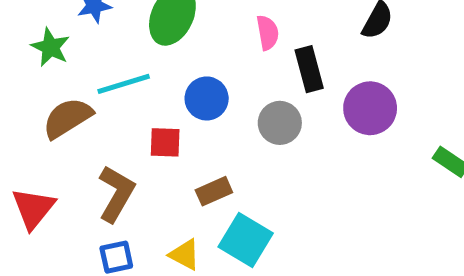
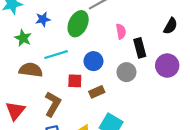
brown semicircle: (68, 118) -> (31, 70), turned 40
brown rectangle: (214, 191) -> (97, 92), moved

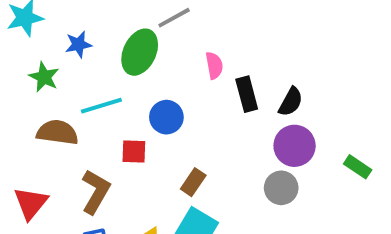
black semicircle: (170, 26) -> (291, 102), moved
purple circle: (167, 66) -> (295, 146), moved
gray circle: (126, 72) -> (281, 188), moved
brown rectangle: (97, 92) -> (193, 182), moved, turned -32

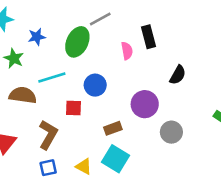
black rectangle: (247, 94) -> (149, 37), moved
purple circle: (295, 146) -> (145, 104), moved
brown rectangle: (193, 182) -> (113, 128), turned 36

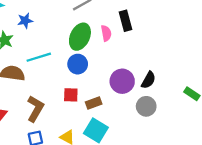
green ellipse: (77, 42) -> (80, 37), moved
black semicircle: (178, 75) -> (148, 80), moved
red square: (74, 108) -> (71, 95), moved

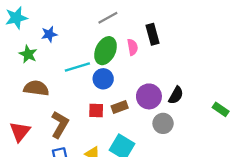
cyan line: (39, 57) -> (77, 67), moved
brown rectangle: (94, 103) -> (120, 107), moved
gray circle: (146, 106) -> (163, 123), moved

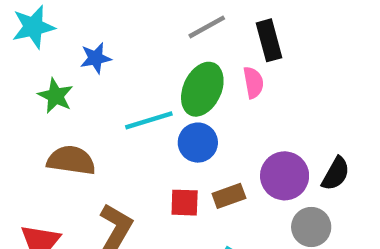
black rectangle: (152, 34) -> (269, 40), moved

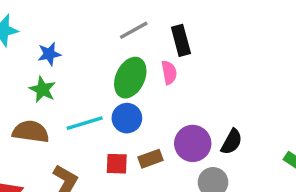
green star: (56, 96) -> (42, 89), moved
cyan line: (149, 120) -> (85, 123), moved

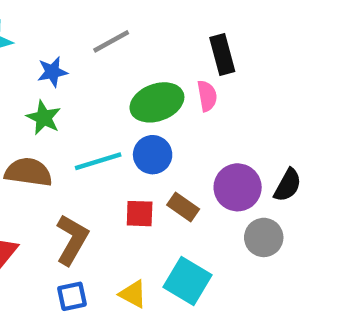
gray line: (134, 30) -> (111, 41), moved
green ellipse: (130, 78) -> (157, 102), turned 45
brown rectangle: (151, 159) -> (183, 207), turned 55

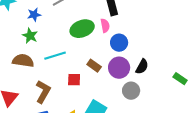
blue circle: (153, 155) -> (119, 43), moved
brown rectangle: (183, 207) -> (94, 66), moved

